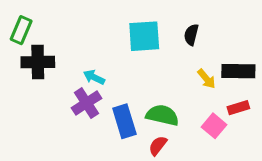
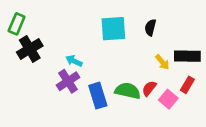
black cross: (38, 62) -> (30, 49), turned -30
red rectangle: (238, 108) -> (187, 85), turned -42
red semicircle: (158, 146) -> (149, 88), moved

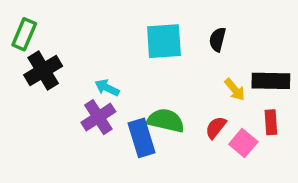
red rectangle: (187, 85) -> (271, 122), turned -35
green semicircle: (128, 91) -> (166, 121), moved

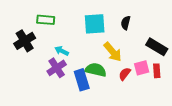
green rectangle: (24, 34) -> (46, 20), moved, turned 72
black rectangle: (271, 81) -> (157, 47), turned 30
yellow arrow: (235, 89) -> (113, 52), moved, size x1.5
pink square: (243, 143) -> (142, 68), moved, turned 35

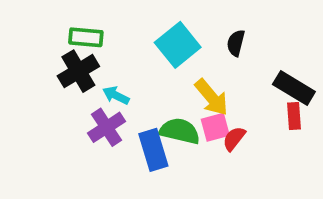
cyan square: (95, 24) -> (178, 45), turned -35
black cross: (25, 41) -> (78, 71), moved
pink square: (142, 68) -> (215, 127), moved
red rectangle: (157, 71) -> (294, 116), moved

